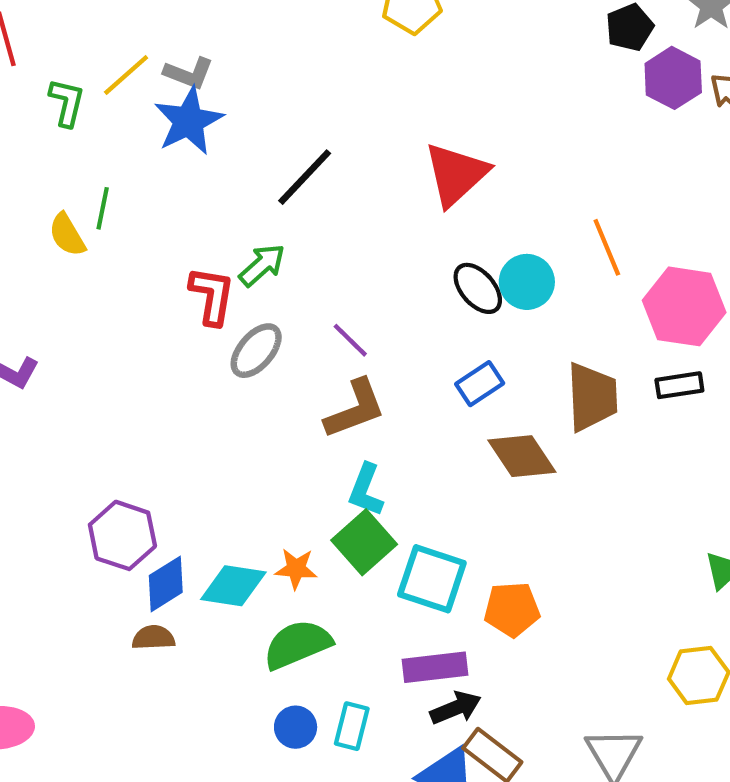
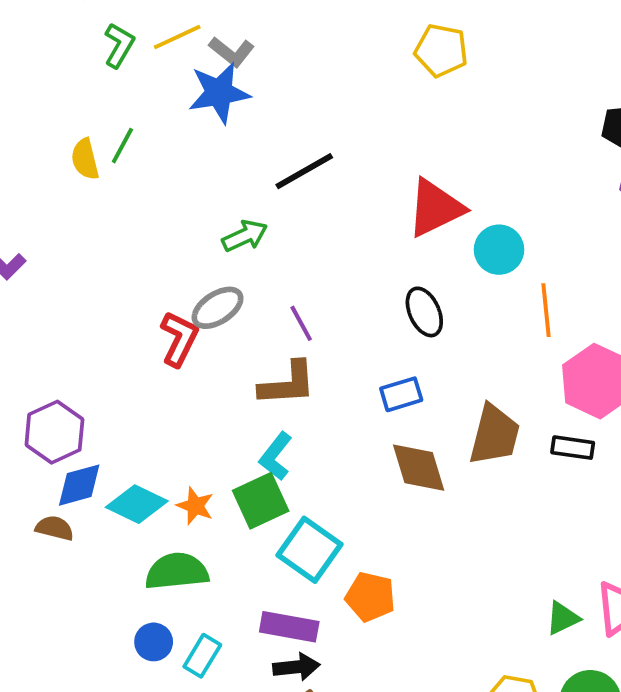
cyan circle: (527, 282) -> (499, 250), moved
red L-shape: (212, 296) -> (179, 339), moved

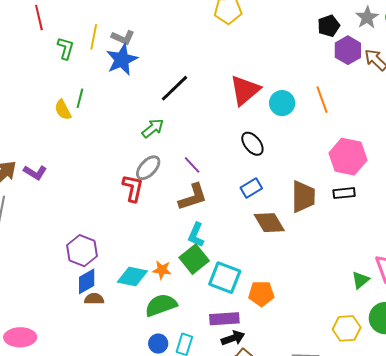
yellow line: (177, 37) -> (94, 37), turned -40
orange line: (546, 310) -> (322, 100), moved
blue diamond: (79, 485) -> (87, 281), moved

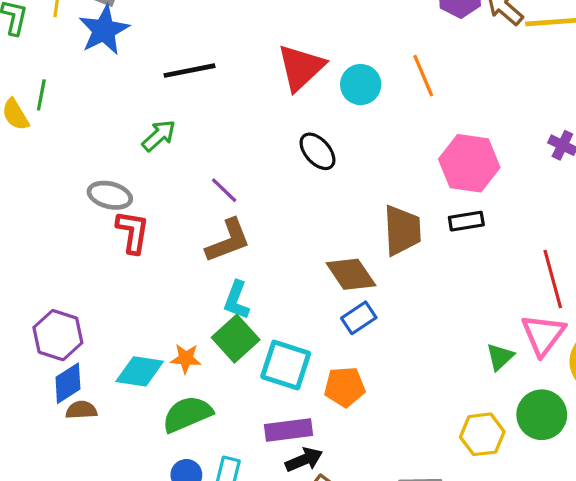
black line: (174, 88) -> (189, 71), turned 36
gray ellipse: (148, 168) -> (110, 195), moved, turned 64
blue rectangle: (251, 188) -> (359, 318), moved

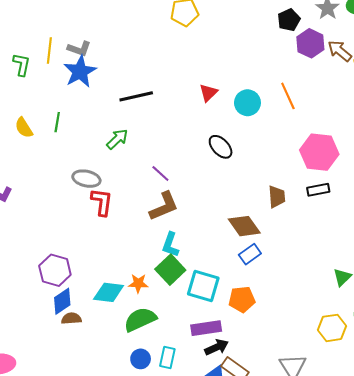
red triangle: (301, 68) -> (208, 93), size x0.6
green line: (41, 95) -> (57, 122), moved
brown trapezoid: (402, 230) -> (277, 197), size x0.7

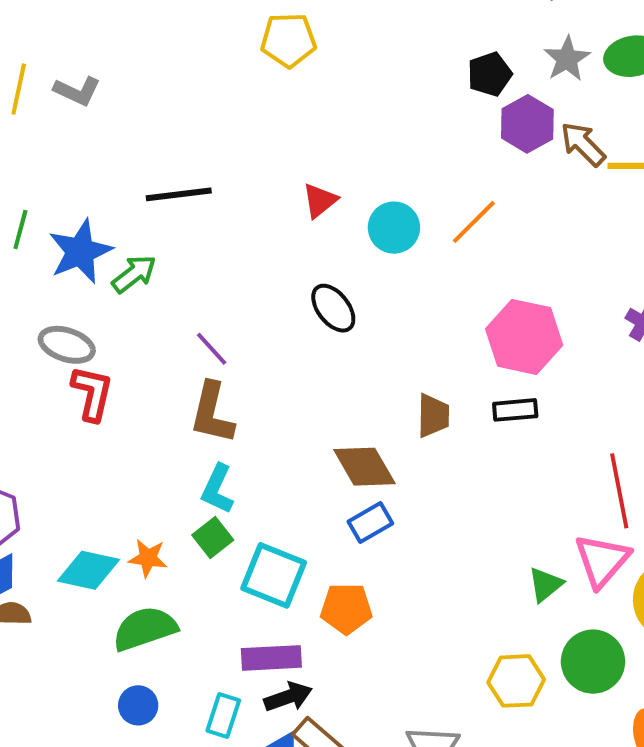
blue star: (80, 71) -> (80, 251), moved
orange line: (288, 96) -> (474, 222), turned 64
brown L-shape: (164, 206) -> (212, 413), turned 120
green square: (170, 270) -> (213, 537), size x0.7
cyan rectangle: (167, 358) -> (223, 716), moved

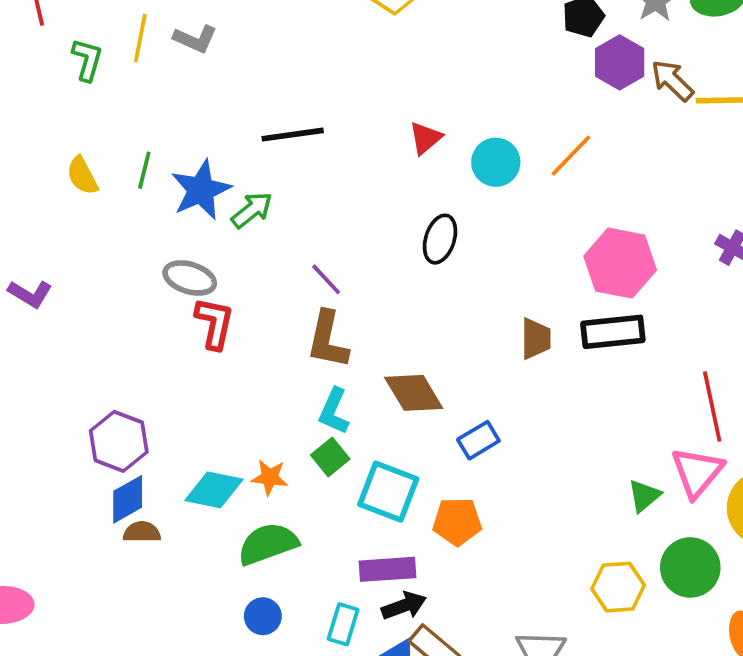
black ellipse: (333, 308) -> (440, 239), turned 57
black rectangle: (515, 410) -> (613, 332), size x1.5
brown diamond: (364, 467) -> (414, 393), moved

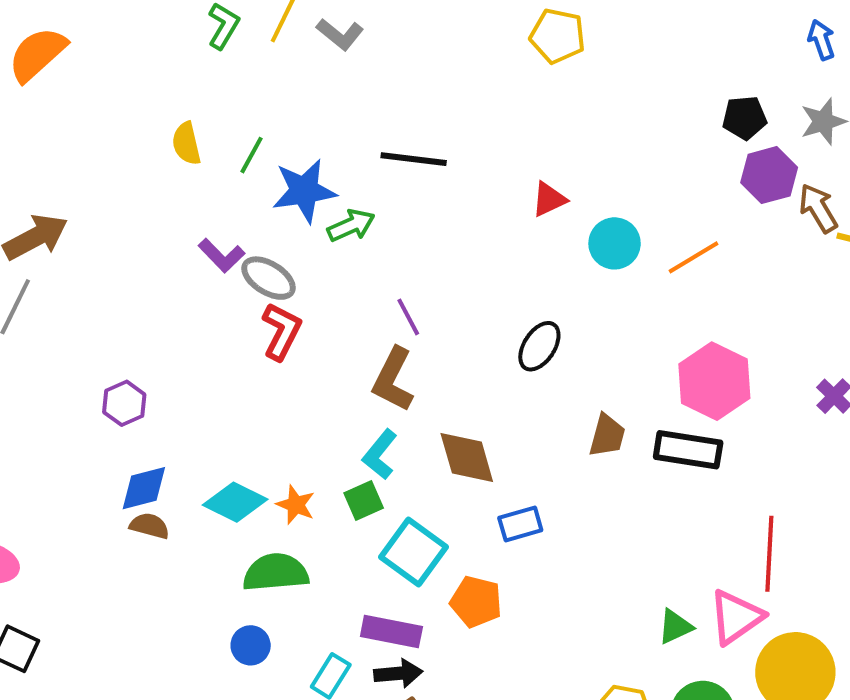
black ellipse: (440, 239) -> (539, 346), moved
purple L-shape: (30, 294) -> (222, 256), moved
purple hexagon: (119, 441) -> (124, 403), moved, size x0.7

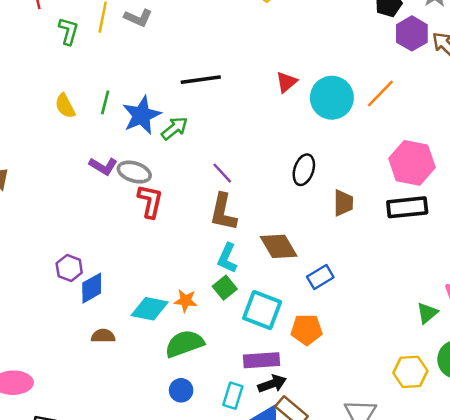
cyan circle: (615, 243) -> (332, 98), size x1.4
brown trapezoid: (607, 436) -> (343, 203), moved
blue diamond: (144, 488) -> (92, 288), moved

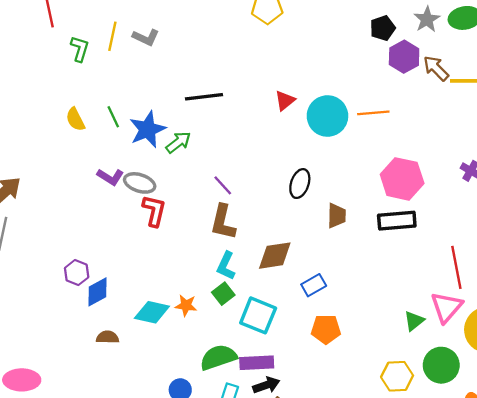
orange line: (380, 94) -> (373, 113), turned 40
green line: (105, 102) -> (113, 117), turned -40
brown diamond: (279, 246) -> (275, 256), turned -69
orange pentagon: (307, 329) -> (326, 329), moved
green semicircle: (184, 344) -> (218, 357), moved

